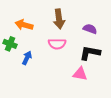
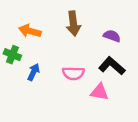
pink semicircle: (57, 44) -> (73, 73), moved
black L-shape: (90, 53) -> (112, 66), turned 30

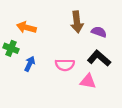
brown arrow: (73, 24) -> (77, 22), moved

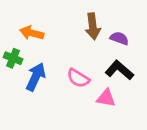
blue arrow: (30, 64) -> (36, 77), size x1.5
pink semicircle: (65, 65) -> (78, 78), turned 30

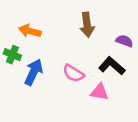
purple semicircle: (119, 38) -> (124, 41), moved

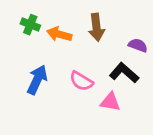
orange arrow: (30, 31) -> (59, 34), moved
green cross: (12, 55) -> (30, 25), moved

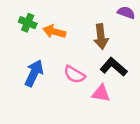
brown arrow: (96, 27) -> (101, 37), moved
purple semicircle: (138, 45) -> (126, 13), moved

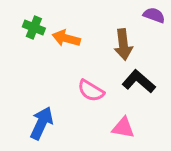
blue arrow: (34, 73) -> (42, 123), moved
pink triangle: (101, 93) -> (123, 128), moved

